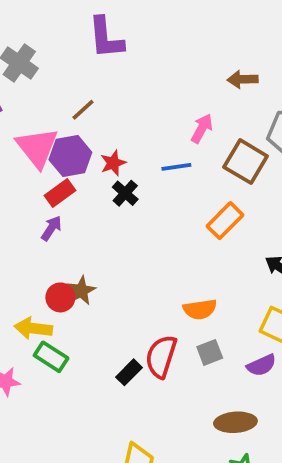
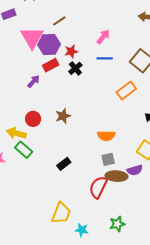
pink arrow: (202, 128) -> (103, 37), moved
red rectangle: (60, 193) -> (51, 65), moved
brown star: (81, 291) -> (63, 116), moved
red semicircle: (161, 357) -> (98, 187), moved
brown ellipse: (235, 422) -> (116, 176), moved

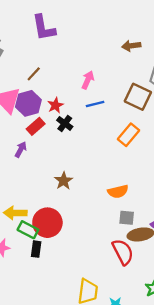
red circle: (33, 119) -> (47, 223), moved, size x1.6
gray square: (108, 159) -> (127, 218), turned 32
black rectangle: (64, 164) -> (36, 249), moved, turned -32
red semicircle: (98, 187) -> (123, 252), turned 140

